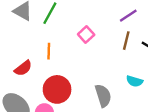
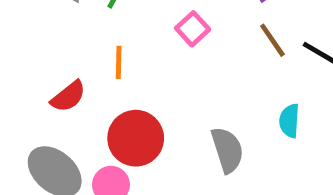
brown line: (126, 41) -> (272, 40), turned -48
cyan semicircle: (135, 81) -> (289, 121), turned 77

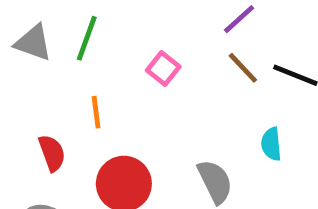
red semicircle: (68, 96) -> (52, 153), turned -63

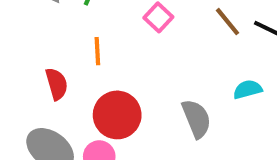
cyan semicircle: (271, 144) -> (248, 89), turned 76

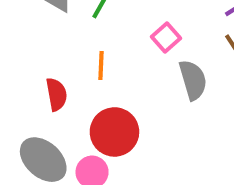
gray semicircle: (196, 119) -> (193, 80), moved

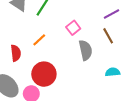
orange line: (101, 65) -> (39, 40), turned 40

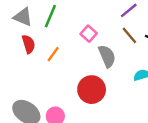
red semicircle: (16, 53) -> (29, 44), moved
red circle: (44, 74) -> (92, 90), moved

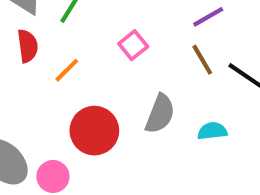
gray semicircle: (107, 56) -> (160, 114), moved, turned 35
red circle: (92, 90) -> (94, 131), moved

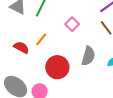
red semicircle: (28, 46) -> (21, 47), moved, turned -49

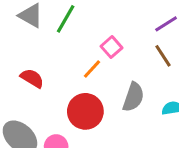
orange line: (41, 39) -> (92, 69), moved

